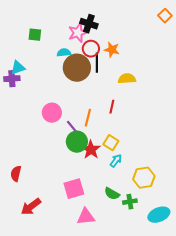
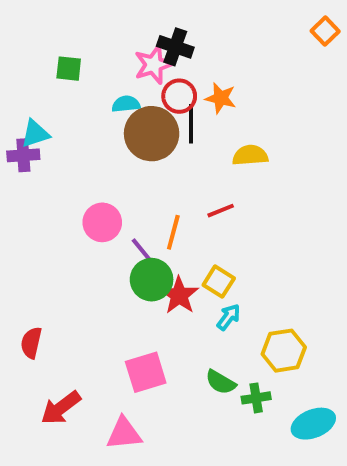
red line: (112, 107) -> (221, 211), turned 56
pink triangle: (86, 217) -> (124, 433), moved

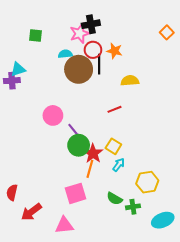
orange square: (325, 31) -> (167, 32), moved
black cross: (175, 47) -> (91, 24), turned -30
orange line: (173, 232) -> (90, 169), moved
red semicircle: (31, 343) -> (12, 192), moved

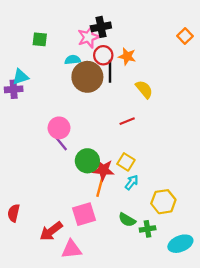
yellow semicircle: (130, 81) -> (144, 89), turned 54
purple line: (73, 130) -> (61, 144), moved
red star: (93, 153) -> (103, 170), turned -30
red arrow: (31, 212) -> (51, 231), moved

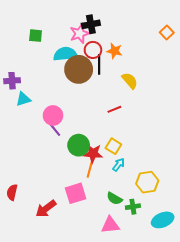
cyan semicircle: (73, 60) -> (65, 54), size x1.6
cyan triangle: (20, 77) -> (23, 99), moved
pink triangle: (71, 249) -> (110, 225), moved

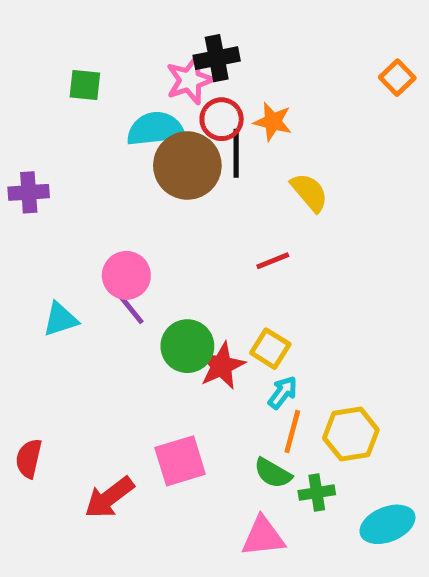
cyan triangle: (23, 99) -> (60, 319), moved
red star: (93, 153) -> (222, 366), turned -30
orange line: (90, 169) -> (292, 432), moved

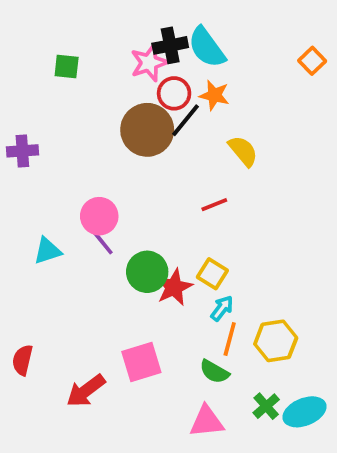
cyan semicircle: (156, 129) -> (207, 47), moved, turned -120
black line: (236, 153) -> (186, 120), turned 39
green cross: (317, 493) -> (266, 406), moved, turned -32

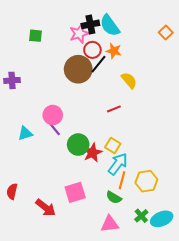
cyan arrow: (222, 308) -> (118, 164), size x1.6
red arrow: (86, 391) -> (46, 208), turned -105

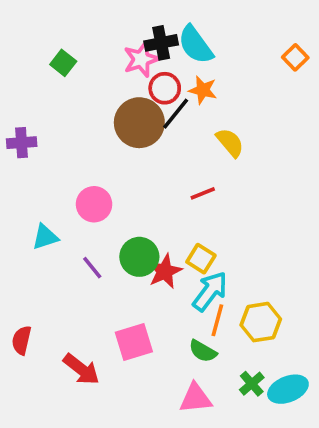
green square: (35, 36) -> (63, 63), turned 32
purple line: (55, 129) -> (92, 268), moved

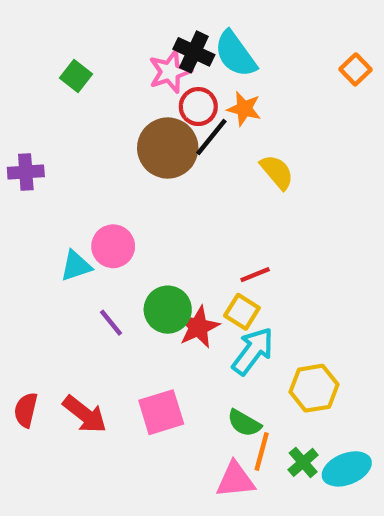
black cross: (161, 43) -> (194, 52), turned 36
red line: (203, 193) -> (255, 275), moved
cyan triangle: (45, 237) -> (76, 266), moved
orange line: (217, 320) -> (262, 451), moved
red arrow: (81, 369) -> (85, 414), moved

